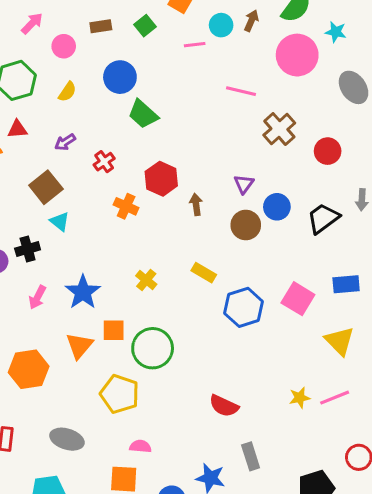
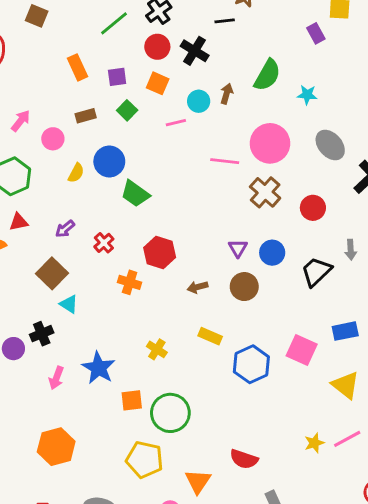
pink circle: (297, 55) -> (270, 143), moved
yellow semicircle: (67, 92) -> (76, 173), moved
brown arrow: (196, 205) -> (198, 287), moved, turned -90
blue circle: (277, 207) -> (272, 253), moved
orange triangle: (79, 346) -> (198, 481), moved

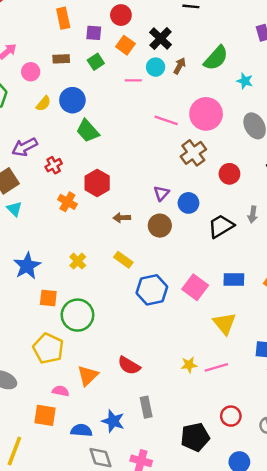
red circle: (157, 47) -> (121, 15), moved
black cross: (195, 51) -> (161, 39), moved
purple arrow: (65, 229) -> (25, 147), size x1.5

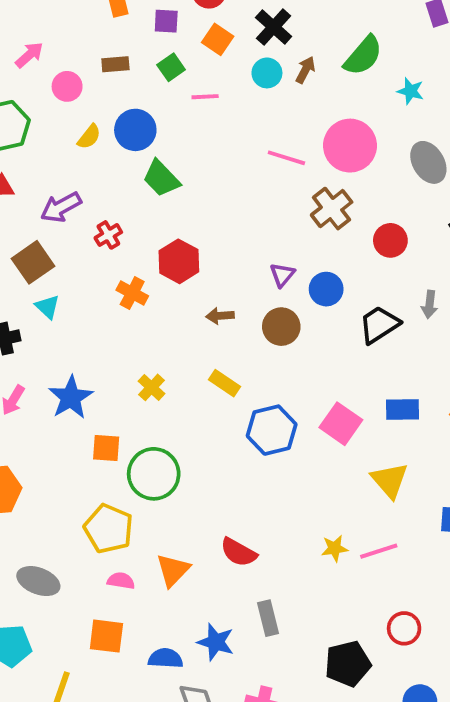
pink line: (133, 80) -> (205, 97), moved
pink semicircle: (61, 391) -> (121, 581), moved

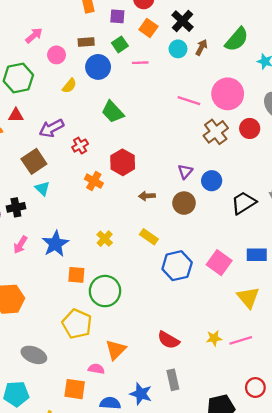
blue circle: (135, 130) -> (98, 67), moved
red circle: (390, 240) -> (250, 128), moved
red semicircle: (239, 552) -> (168, 340), moved
pink semicircle: (121, 581) -> (96, 369), moved

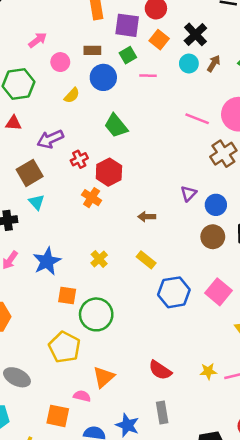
purple square: (117, 16) -> (127, 25), size x1.5
red hexagon: (123, 162) -> (109, 172), moved
brown circle: (184, 203) -> (213, 237), moved

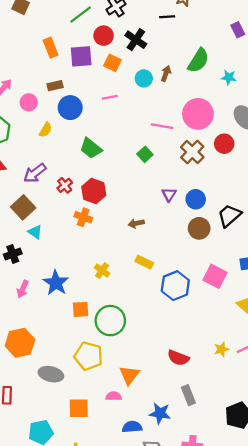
black cross: (195, 34) -> (136, 40), moved
green square: (128, 55) -> (145, 154), moved
gray ellipse: (17, 377) -> (51, 374), moved
orange square: (58, 416) -> (79, 408), moved

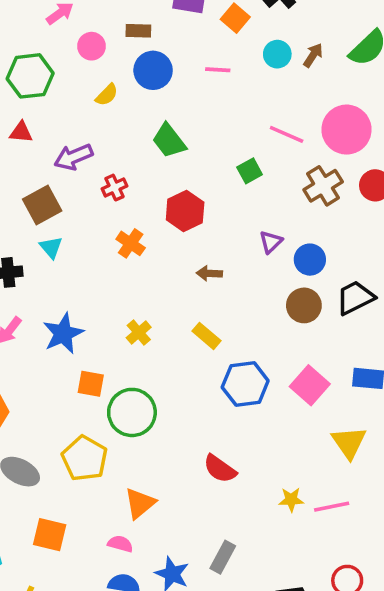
red hexagon: (94, 191) -> (185, 211), moved
red semicircle: (178, 358) -> (220, 469), moved
gray rectangle: (188, 395) -> (223, 557), turned 36
pink semicircle: (114, 396) -> (120, 544), moved

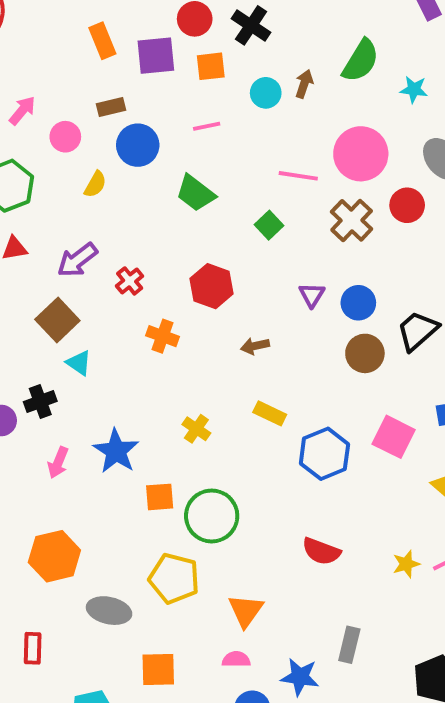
orange square: (235, 18) -> (211, 66), turned -32
green trapezoid: (169, 141) -> (195, 193), moved

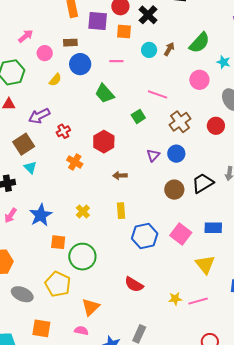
pink circle: (361, 154) -> (199, 80), moved, size x0.7
red circle: (407, 205) -> (216, 126), moved
blue circle: (358, 303) -> (176, 154), moved
yellow rectangle: (270, 413) -> (121, 211), turned 49

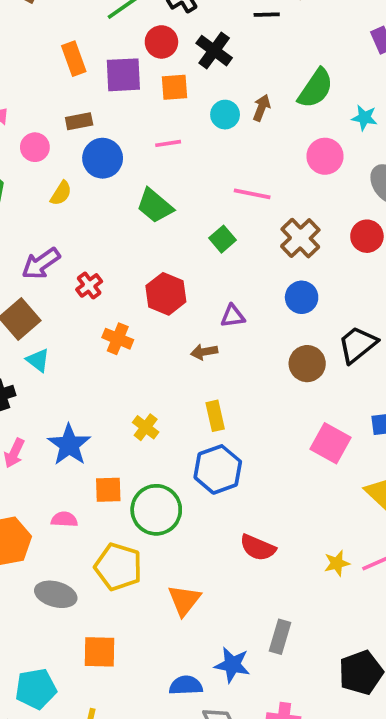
purple triangle: (153, 155) -> (233, 316), moved, turned 48
blue hexagon: (145, 236) -> (218, 469), moved
pink semicircle: (81, 331) -> (64, 519), moved

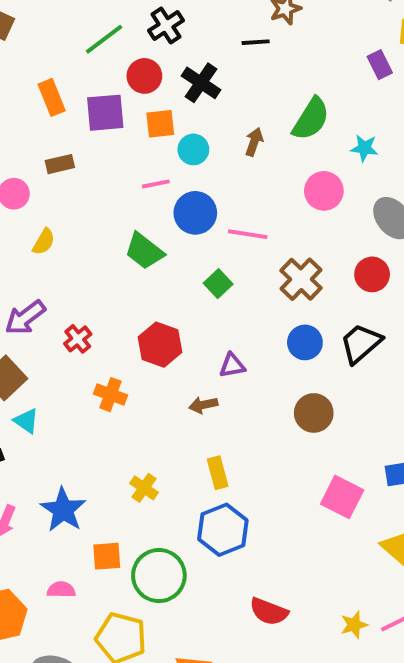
cyan circle: (225, 115) -> (193, 149), moved
blue circle: (103, 158) -> (195, 213), moved
black trapezoid: (357, 345) -> (361, 343), moved

